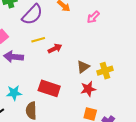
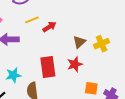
red rectangle: (49, 88) -> (48, 67), turned 70
red star: (88, 89) -> (75, 64), moved

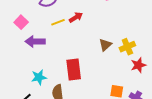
red arrow: (49, 27) -> (76, 17), moved
red star: (75, 64) -> (138, 65), moved

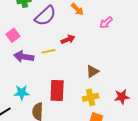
yellow line: (58, 22) -> (48, 51), moved
yellow cross: (127, 47) -> (91, 97), moved

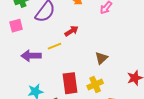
pink square: (13, 35) -> (16, 26), moved, turned 32
yellow cross: (91, 97) -> (95, 85), moved

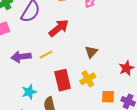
red arrow: (72, 31) -> (59, 28), size x1.5
yellow line: (54, 46) -> (46, 54), moved

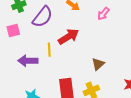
yellow line: (46, 54) -> (49, 50), moved, turned -72

